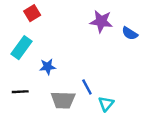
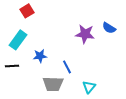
purple star: (101, 21) -> (85, 34), moved
blue line: (87, 87) -> (67, 67), moved
black line: (20, 92) -> (12, 66), moved

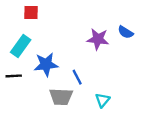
red square: (27, 11) -> (31, 13), turned 32
blue star: (40, 56) -> (46, 64), size x1.5

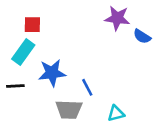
red square: (31, 13) -> (32, 25), moved
purple star: (98, 39) -> (117, 18), moved
cyan triangle: (102, 100) -> (116, 113), turned 35

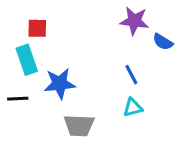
cyan rectangle: (23, 52) -> (27, 60), turned -55
blue line: (87, 87) -> (131, 75), moved
cyan triangle: (116, 113) -> (133, 108), moved

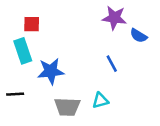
black line: (18, 99) -> (15, 94), moved
cyan triangle: (133, 108) -> (100, 100), moved

